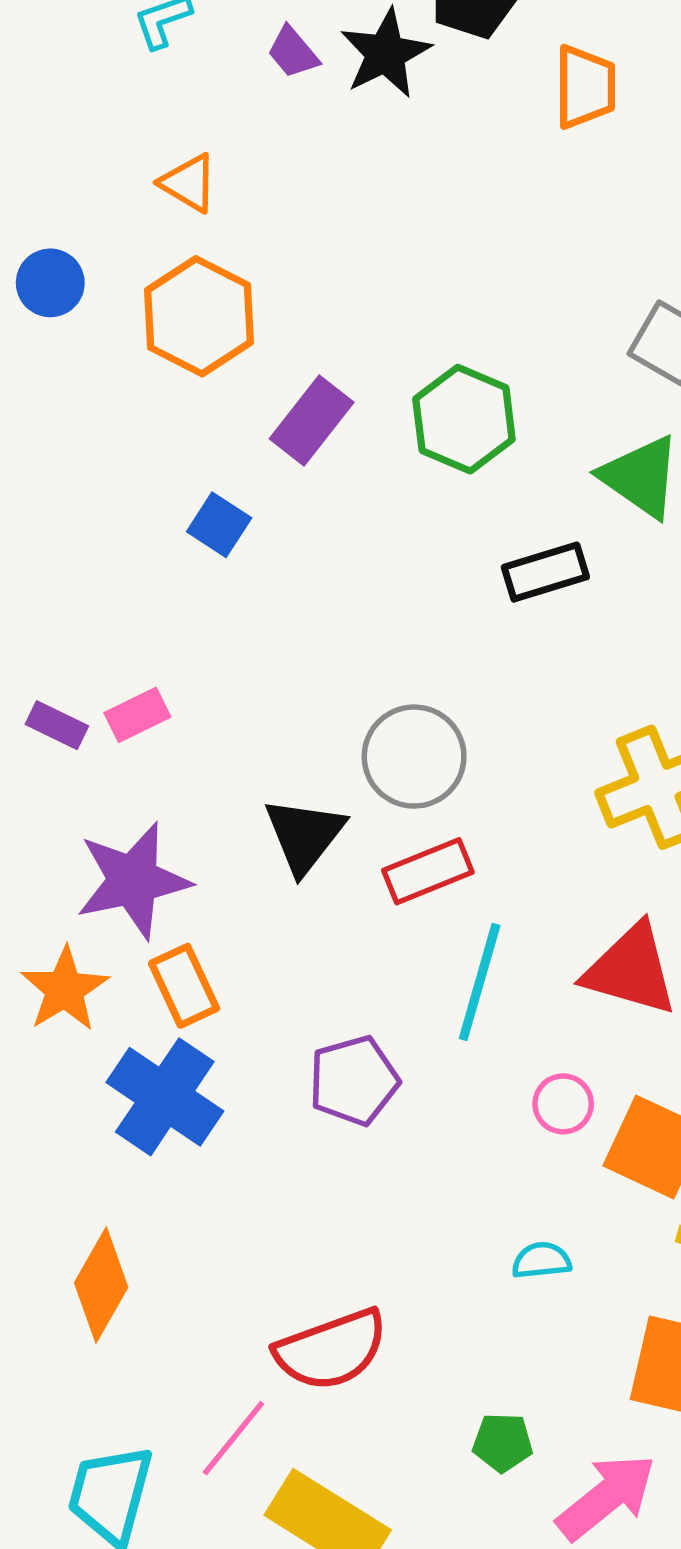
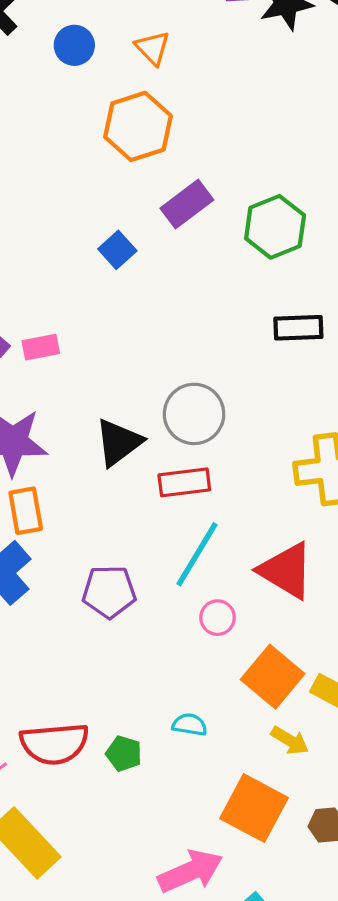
blue circle: (50, 283) -> (74, 45), moved
pink circle: (563, 1104) -> (218, 618), moved
green pentagon: (503, 1442) -> (124, 754), moved

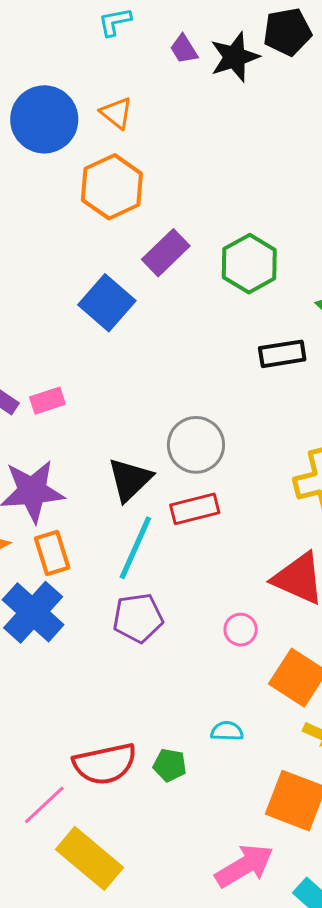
blue circle: (74, 45) -> (44, 119), size x1.8
blue square: (117, 250) -> (107, 303), size x1.6
cyan line: (197, 554) -> (135, 548), moved

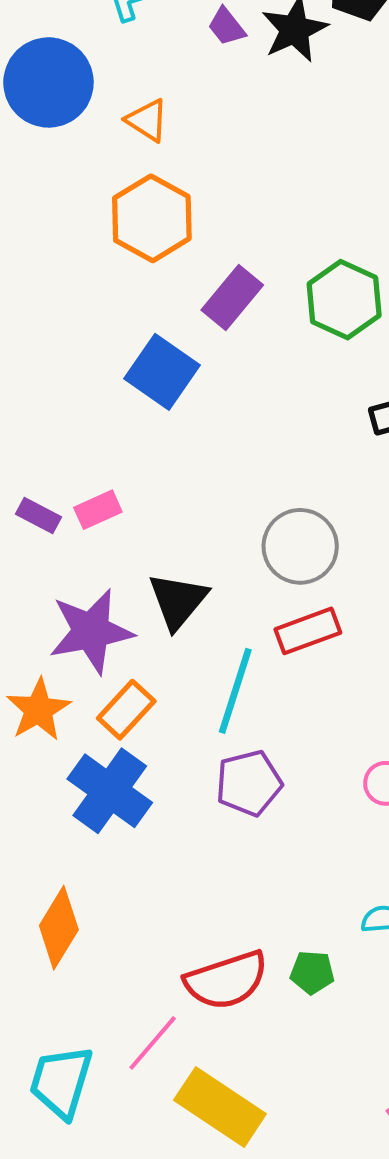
blue circle: (44, 119) -> (48, 82), moved
black triangle: (130, 480) -> (178, 601), moved
orange rectangle: (52, 553) -> (126, 710), turned 66

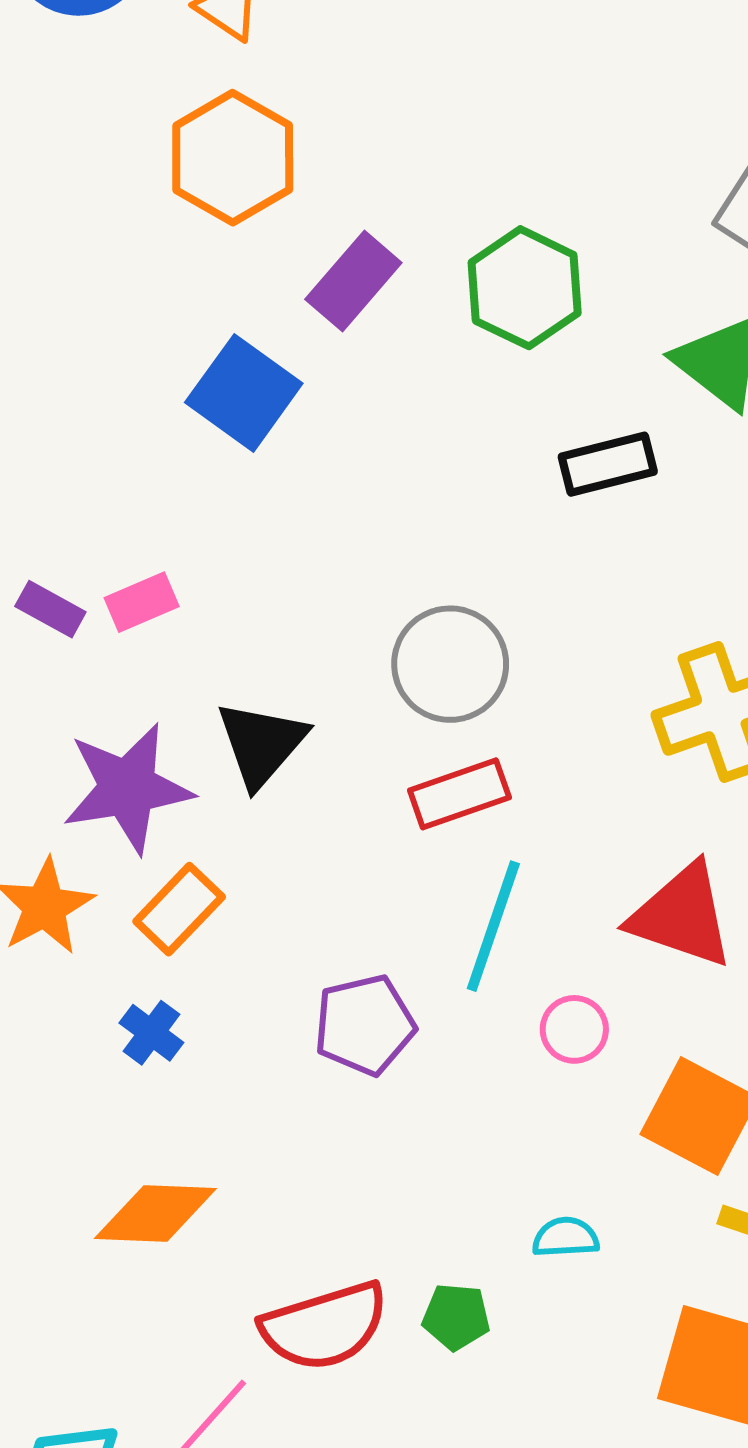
cyan line: (235, 691) -> (493, 926), moved
blue cross: (110, 791) -> (151, 1033), size x0.5
orange diamond: (59, 928) -> (155, 1214), moved, turned 60

